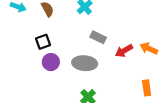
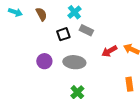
gray rectangle: (98, 37) -> (86, 30), moved
black square: (43, 42) -> (63, 34), moved

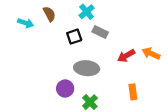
cyan arrow: (15, 12) -> (26, 23), moved
purple circle: (44, 61) -> (65, 88), moved
orange rectangle: (129, 84) -> (133, 92), moved

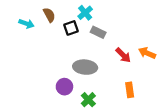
black square: (74, 37) -> (71, 28), moved
red arrow: (126, 56) -> (123, 55), turned -105

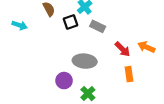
cyan arrow: (26, 24) -> (20, 25), moved
orange rectangle: (130, 90) -> (129, 74), moved

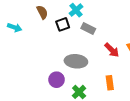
orange rectangle: (129, 74) -> (110, 83), moved

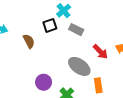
brown semicircle: (42, 12) -> (29, 41), moved
gray ellipse: (76, 61) -> (79, 66), moved, turned 30

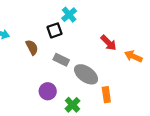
gray rectangle: (76, 30) -> (61, 60), moved
red arrow: (100, 52) -> (109, 43), moved

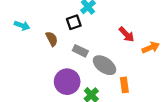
orange arrow: (133, 56) -> (151, 48), turned 133
purple circle: (48, 91) -> (67, 82), size x1.5

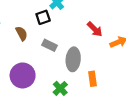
gray ellipse: (105, 65) -> (73, 59), turned 60
purple circle: (67, 82) -> (23, 75), moved

